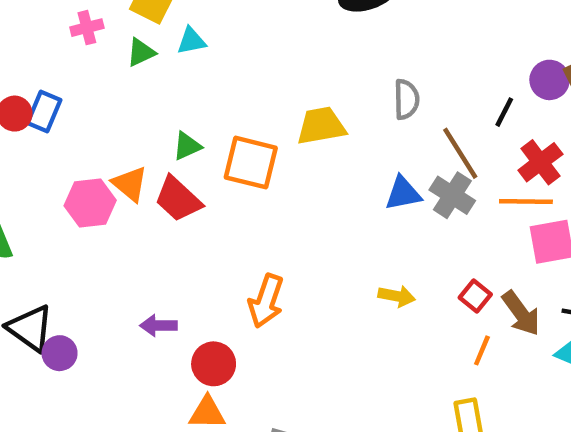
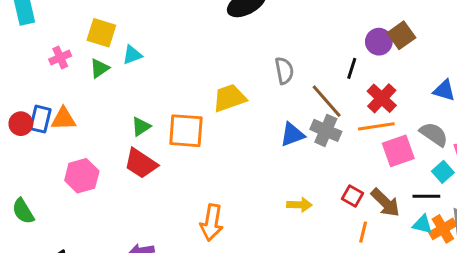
orange triangle: (130, 184) -> (63, 119), moved, turned -32

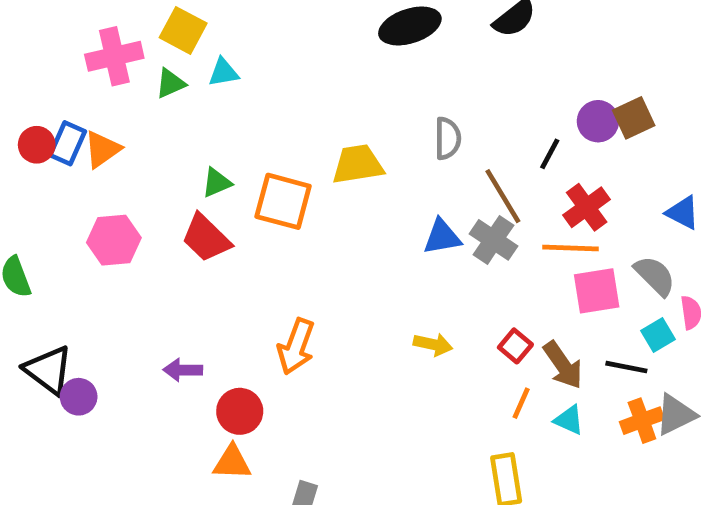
pink cross: (60, 58) -> (114, 56), size x1.6
orange triangle: (63, 119) -> (102, 149), turned -44
cyan triangle: (422, 224) -> (569, 420), moved

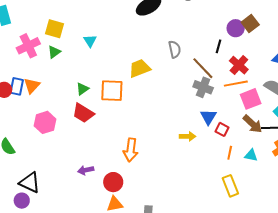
cyan triangle: (223, 72) -> (90, 41), moved, turned -40
blue triangle: (442, 237) -> (208, 117), moved, turned -36
brown arrow: (563, 365) -> (253, 124), moved
purple circle: (79, 397) -> (22, 201), moved

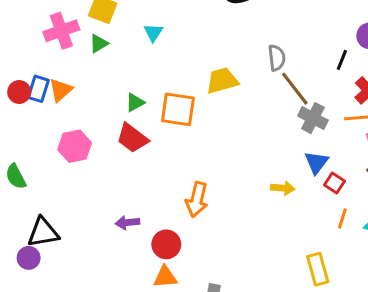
brown line: (203, 68) -> (295, 89), moved
black triangle: (30, 183) -> (43, 233), turned -40
yellow rectangle: (230, 186) -> (318, 269), moved

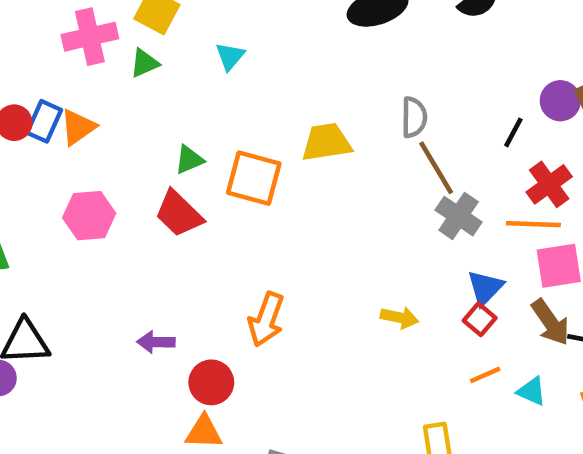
blue triangle: (316, 162) -> (485, 288), moved
orange line: (342, 218) -> (485, 375), turned 42

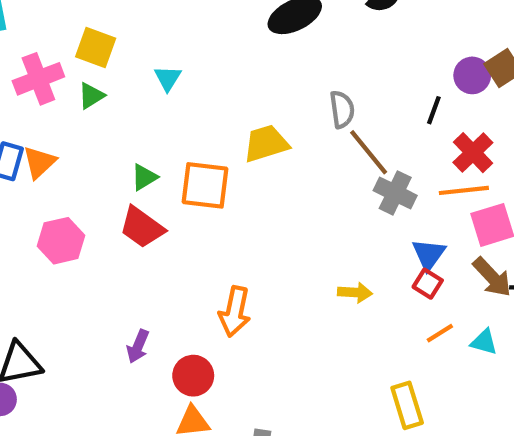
purple arrow: (156, 342) -> (138, 346), turned -60

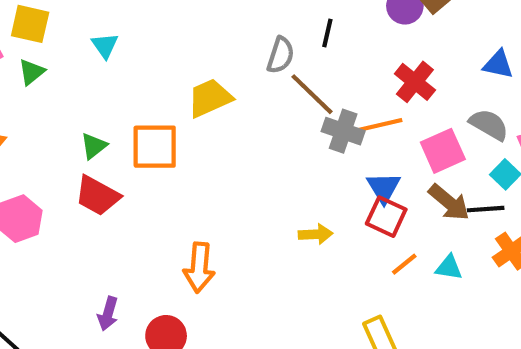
gray semicircle: (342, 109) -> (281, 55), turned 33
black line: (434, 110) -> (327, 33), moved
orange line: (464, 190) -> (378, 126), moved
red square: (428, 284) -> (386, 217), size x1.4

